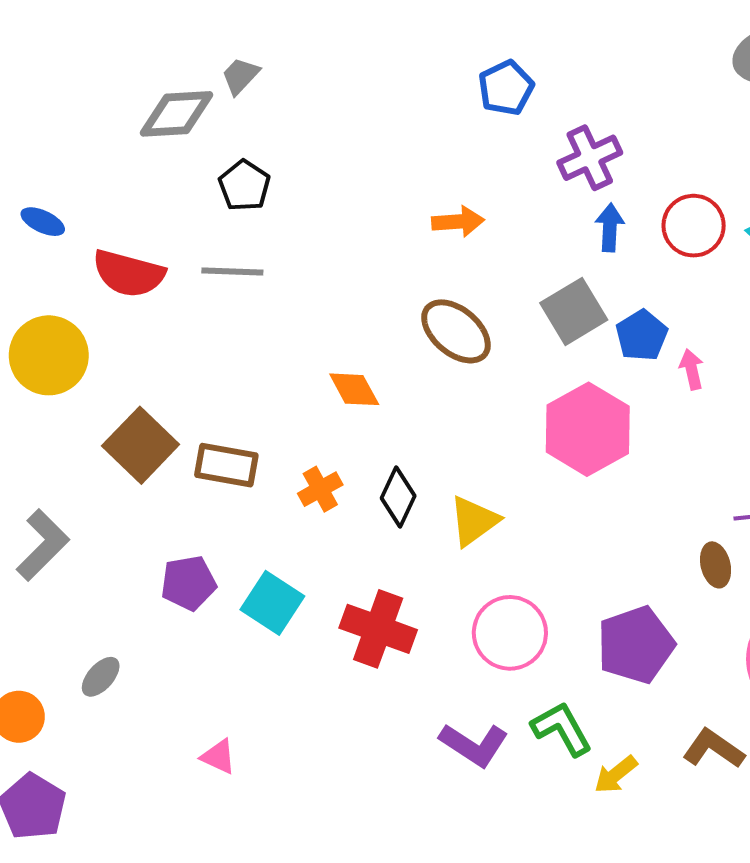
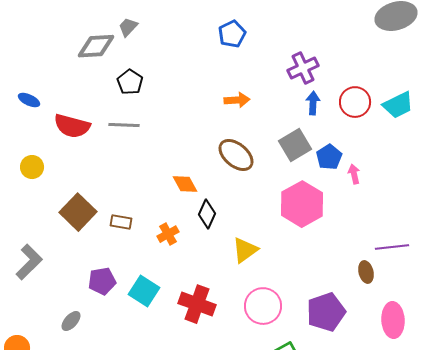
blue pentagon: (506, 88) -> (232, 34), moved
yellow circle: (49, 355) -> (32, 167), size x0.6
brown rectangle: (226, 465) -> (121, 222), size x0.7
black diamond: (398, 497) -> (207, 214), moved
gray ellipse: (101, 677) -> (71, 321), moved

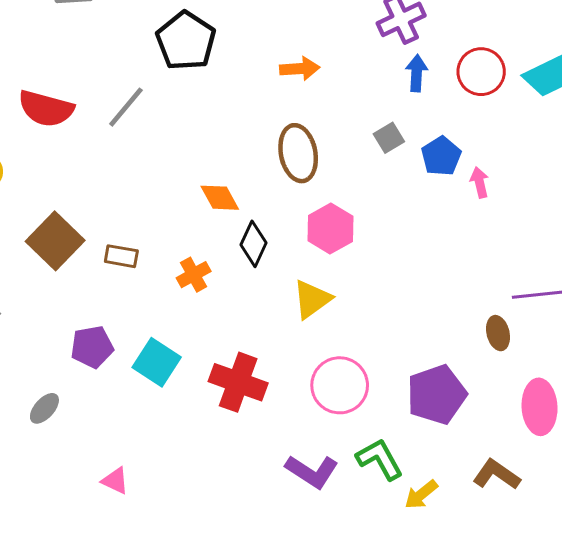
black pentagon: (130, 82) -> (186, 41), moved, size x1.5
gray line: (124, 125) -> (126, 107), turned -52
gray square: (295, 145) -> (389, 138), size x0.6
brown ellipse: (236, 155) -> (298, 153), turned 39
pink hexagon: (302, 204) -> (330, 228), moved, size x0.7

